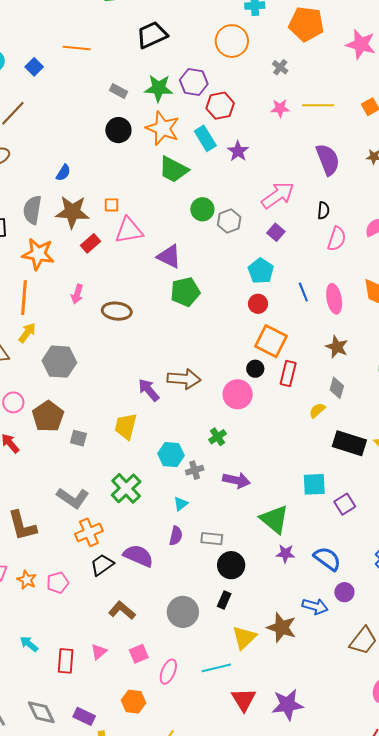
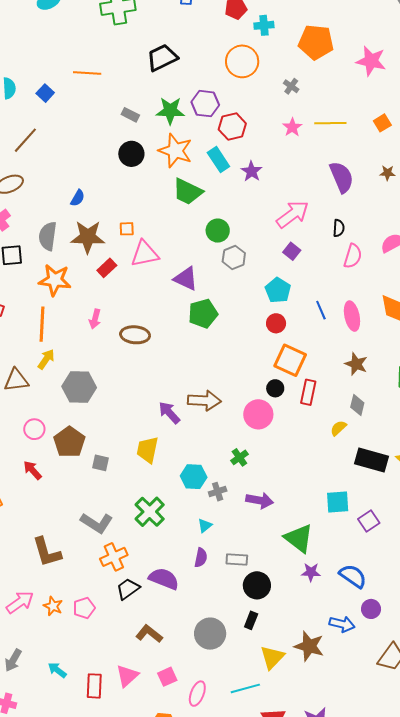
pink star: (280, 108) -> (292, 127), turned -30
gray hexagon: (229, 221) -> (234, 257), moved
pink triangle: (99, 652) -> (127, 676), size x1.4

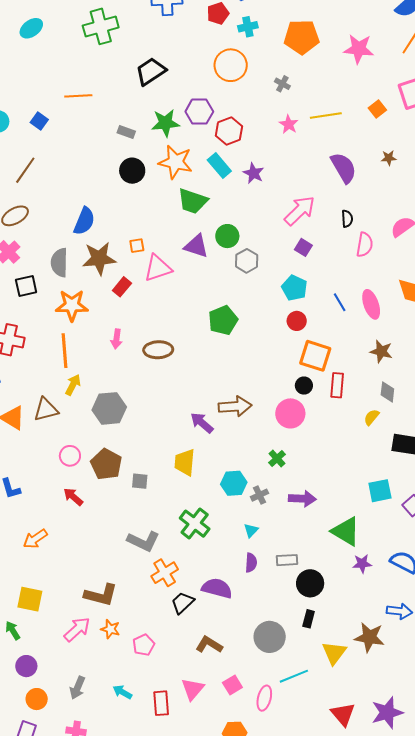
blue semicircle: (78, 198) -> (84, 221), size x1.6
purple triangle: (186, 279) -> (196, 246), moved
brown L-shape: (47, 552) -> (101, 595), moved, turned -52
pink pentagon: (84, 608) -> (144, 645), moved
cyan line: (245, 688) -> (294, 676), moved

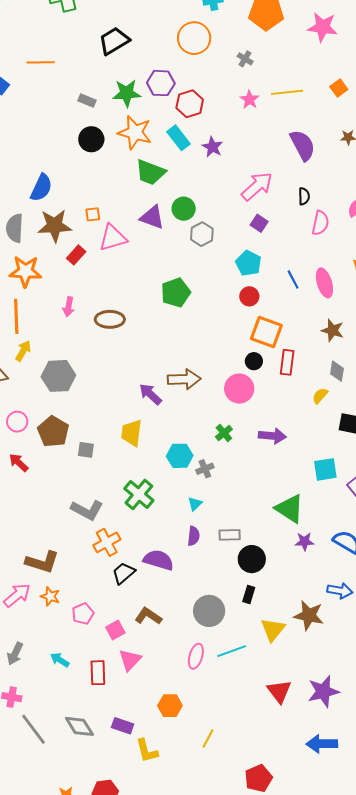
purple arrow: (302, 499) -> (272, 436), moved
pink square: (232, 685) -> (115, 630), moved
pink ellipse: (264, 698) -> (196, 656), moved

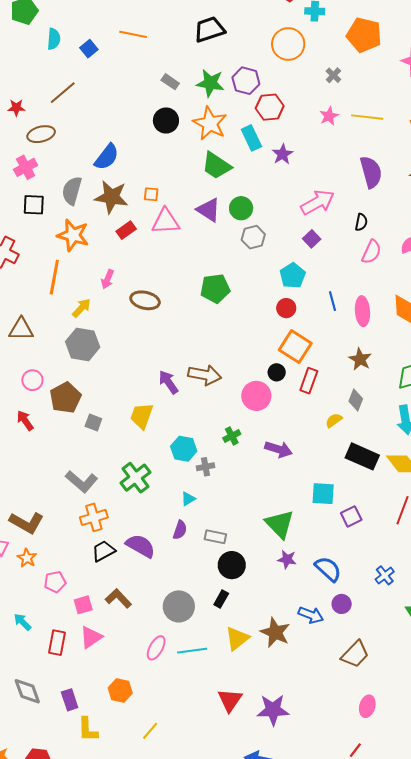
yellow arrow: (23, 351) -> (81, 308), moved
purple rectangle: (123, 726) -> (70, 700), turned 40

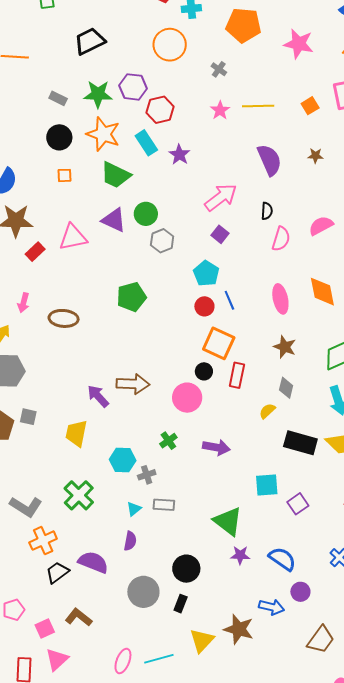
orange square: (151, 194) -> (65, 175), moved
blue line: (333, 301) -> (229, 300), moved
gray square: (93, 423) -> (28, 417), moved
gray rectangle: (215, 537) -> (164, 505), moved
gray circle: (179, 606) -> (143, 592), moved

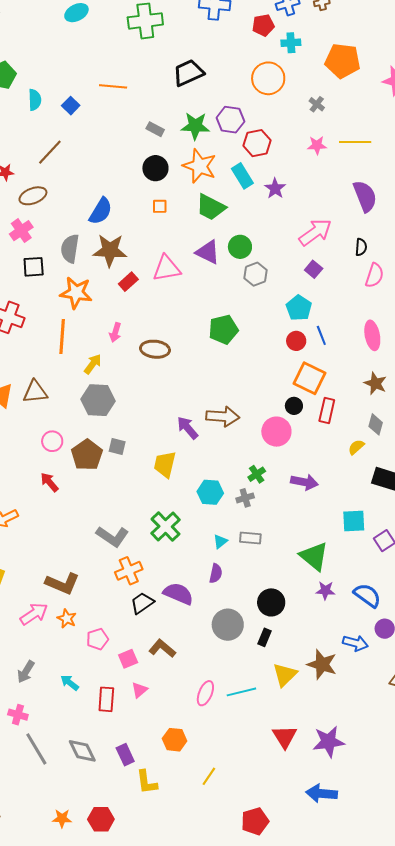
pink star: (220, 110) -> (317, 145), turned 30
gray cross: (147, 475) -> (245, 498), moved
pink triangle: (57, 659) -> (139, 690), size x0.7

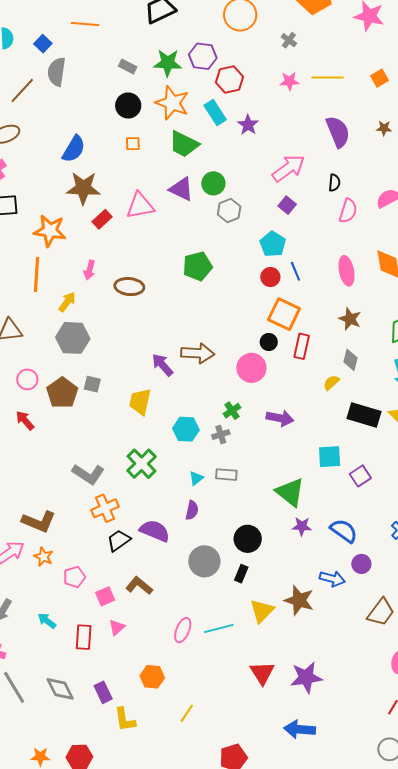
gray semicircle: (70, 249) -> (57, 72), moved

